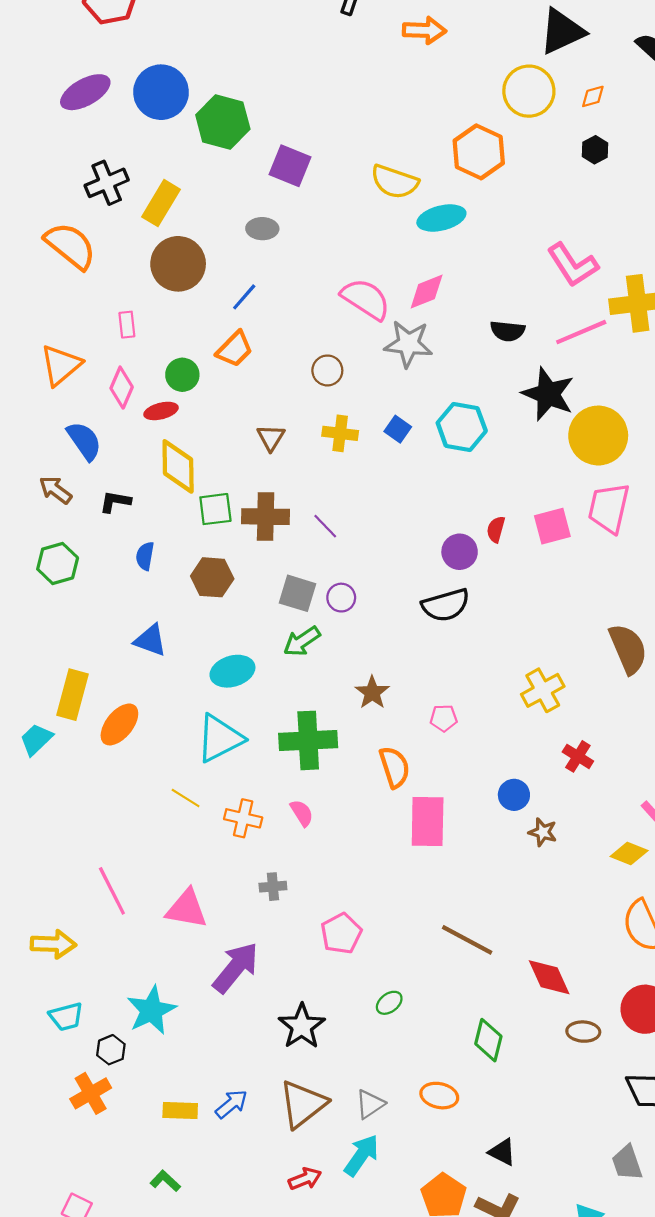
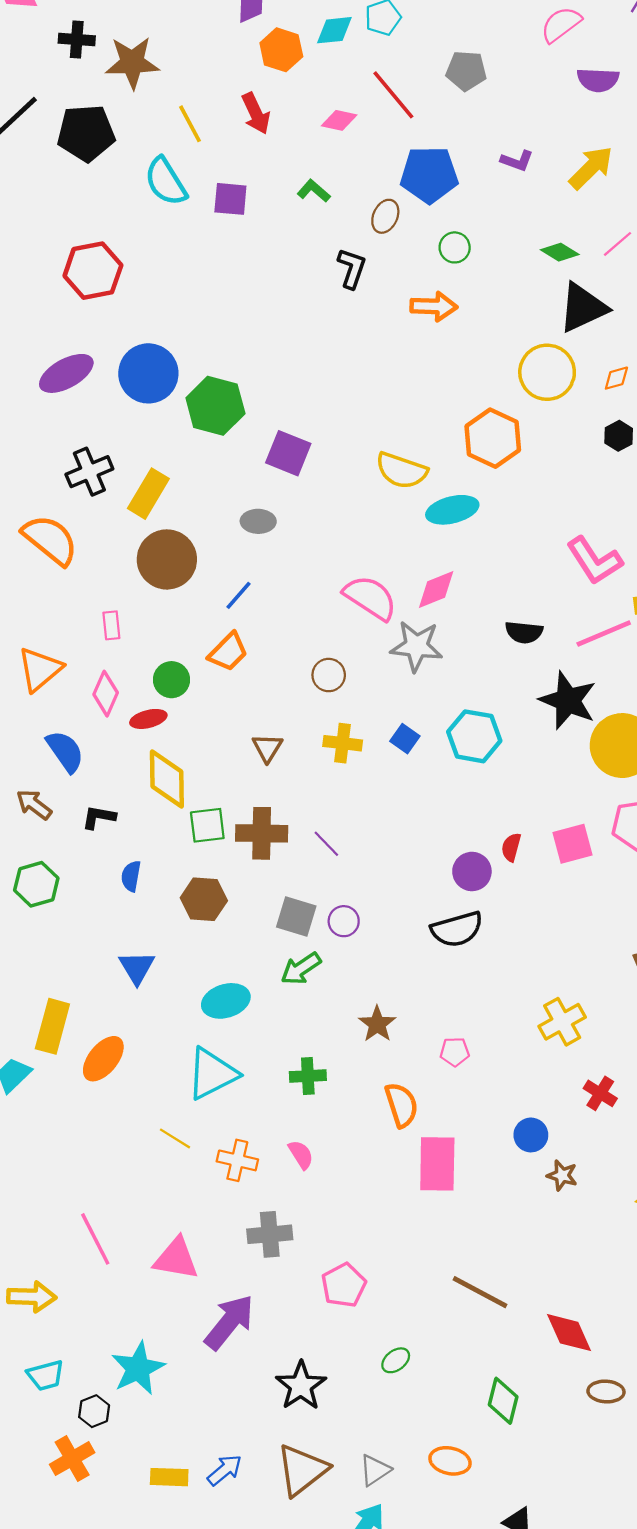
blue triangle: (150, 640) -> (137, 967), turned 39
green cross: (308, 740) -> (308, 1076), size x0.6
gray cross: (273, 887) -> (270, 1234), size x1.5

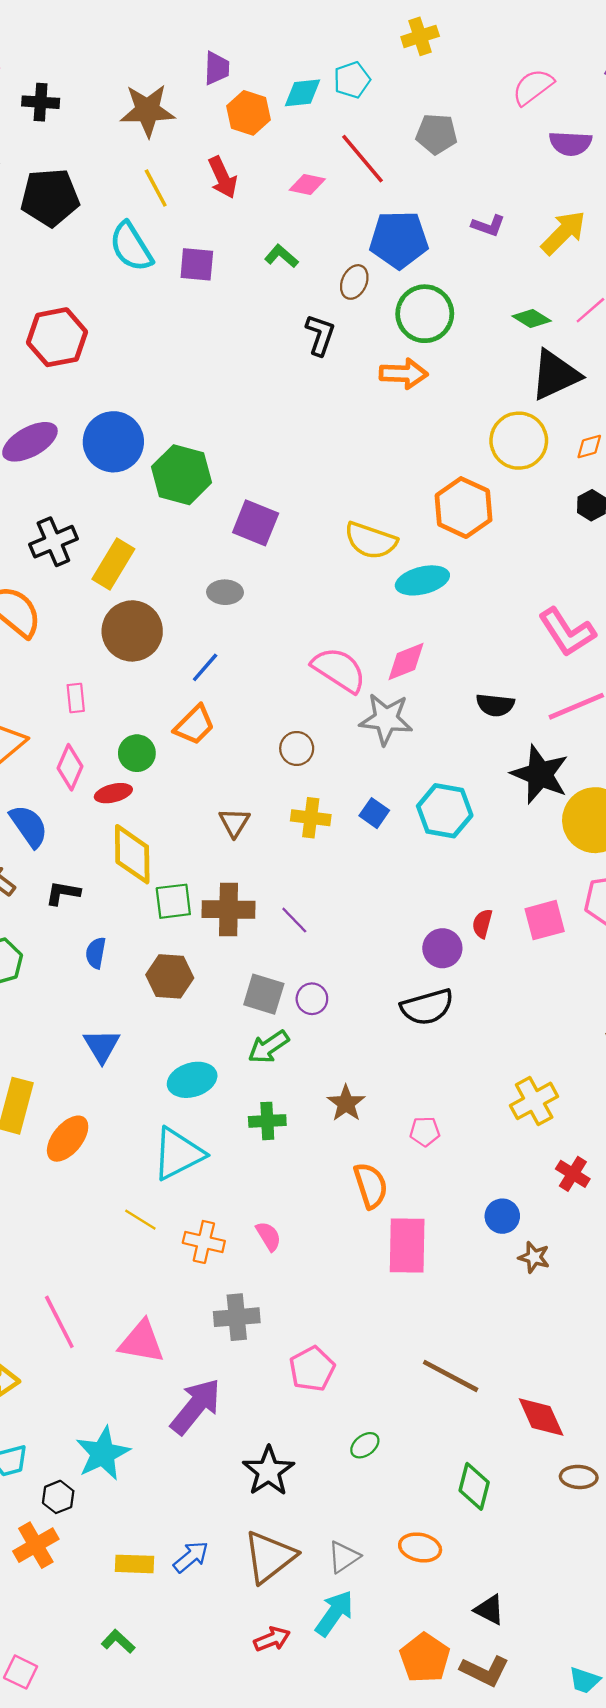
brown star: (132, 63) -> (147, 110), moved
green circle: (455, 247) -> (425, 314), size x1.8
green cross: (308, 1076) -> (267, 1121), moved

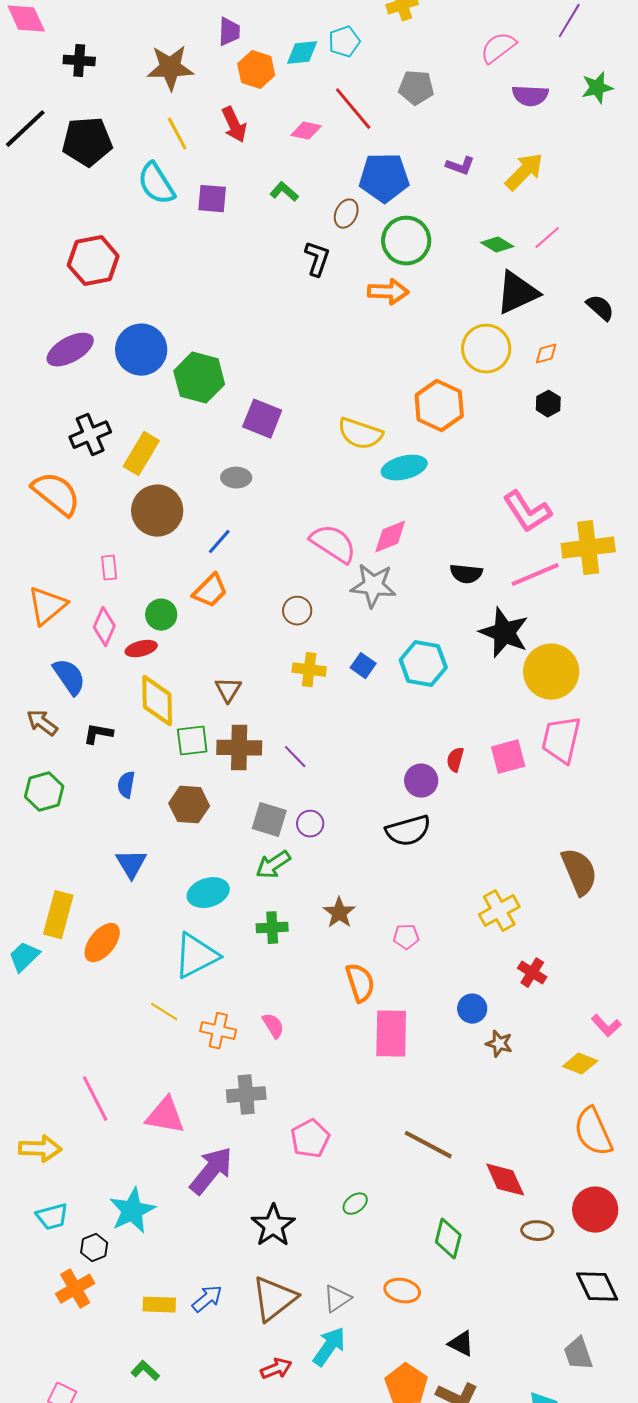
brown triangle: (234, 822) -> (228, 690), moved

